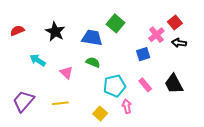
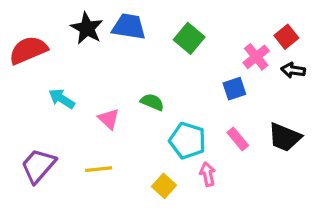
red semicircle: (17, 31) -> (28, 50), size x1.6
black star: (55, 32) -> (87, 28), moved
blue trapezoid: (92, 38) -> (129, 27), moved
black trapezoid: (174, 84) -> (285, 137), turned -40
cyan pentagon: (114, 86) -> (187, 141), turned 30

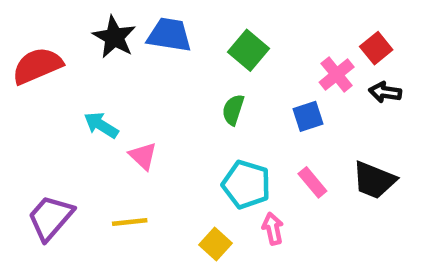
cyan arrow: (62, 99) -> (101, 125), moved
green semicircle: (152, 102) -> (233, 110), moved, turned -95

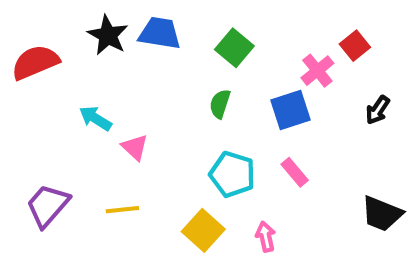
black arrow: (385, 92) -> (378, 110), moved, turned -64
blue square: (308, 116) -> (290, 110), size x1.4
black trapezoid: (374, 180) -> (382, 214), moved
pink arrow: (273, 229) -> (266, 237), moved
yellow square: (216, 244) -> (203, 230), size x1.4

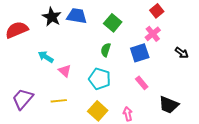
red square: (355, 46) -> (157, 11), moved
black arrow: (378, 110) -> (182, 53), turned -88
cyan pentagon: (232, 174) -> (100, 79), moved
black trapezoid: (382, 214) -> (169, 105), moved

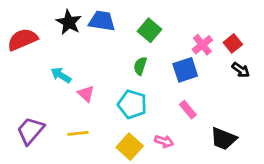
red square: (157, 11) -> (233, 43), moved
pink arrow: (128, 114) -> (164, 141), moved, turned 120

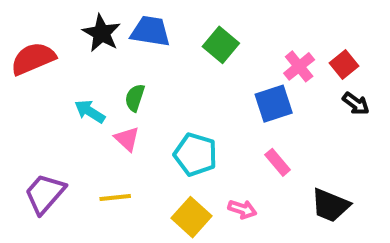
green semicircle: (140, 66) -> (135, 98), moved

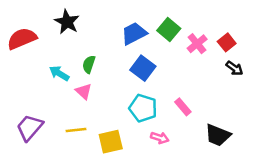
blue trapezoid: (150, 31) -> (134, 33), moved, turned -36
green square: (221, 45) -> (169, 30), moved
blue square: (274, 104) -> (143, 68), moved, turned -35
cyan pentagon: (195, 154) -> (143, 108), moved
yellow square: (191, 217) -> (111, 142), moved, turned 35

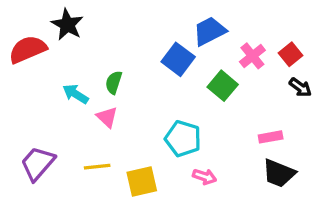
black star: (67, 22) -> (67, 25), moved
green square: (169, 30) -> (223, 86), moved
blue trapezoid: (134, 33) -> (209, 31), moved
blue square: (143, 68) -> (178, 59), moved
pink rectangle: (183, 107) -> (271, 137), moved, turned -60

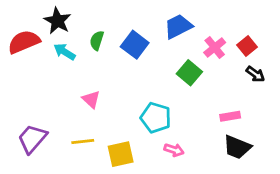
blue square: (178, 59) -> (135, 45), moved
green semicircle: (114, 82) -> (97, 40), moved
cyan arrow: (76, 94) -> (65, 52), moved

